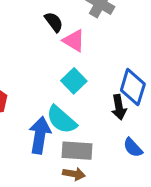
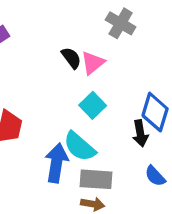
black semicircle: (54, 22) -> (71, 58), moved
pink triangle: (74, 41) -> (93, 63), turned 50

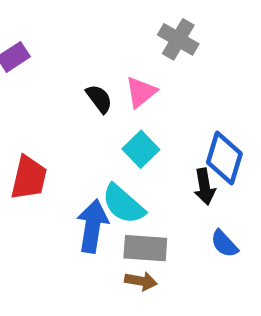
black semicircle: (71, 58) -> (99, 99), moved

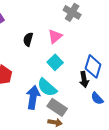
black semicircle: (99, 99) -> (28, 39), moved, turned -128
blue semicircle: (224, 244) -> (97, 98), moved
gray rectangle: (145, 248) -> (57, 107), turned 30

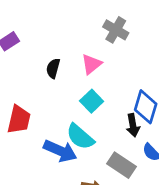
blue arrow: (33, 97) -> (60, 151), turned 105
gray rectangle: (57, 107) -> (121, 165), moved

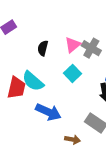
gray cross: (116, 30) -> (91, 48), moved
cyan semicircle: (80, 137) -> (33, 81), moved

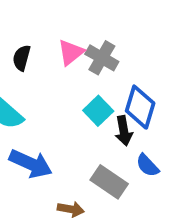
cyan square: (73, 73) -> (98, 111), moved

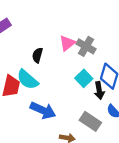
black semicircle: (22, 58) -> (37, 55), moved

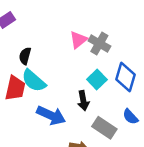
black semicircle: (37, 55) -> (25, 56), moved
black arrow: (99, 91) -> (83, 101), moved

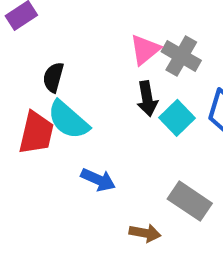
black arrow: (83, 101) -> (147, 99), moved
blue arrow: (51, 115) -> (98, 180), size x0.7

